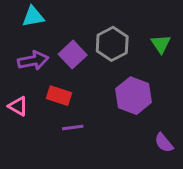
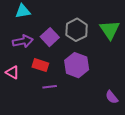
green triangle: (161, 44) -> (110, 30), size x1.5
purple hexagon: (133, 96) -> (77, 65), moved

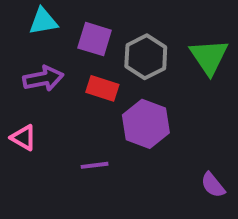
purple square: (50, 37) -> (95, 39), moved, turned -30
red rectangle: (40, 65) -> (102, 88), moved

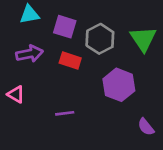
purple hexagon: (146, 124) -> (119, 85), moved

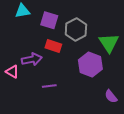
green triangle: (143, 39) -> (109, 43), moved
purple arrow: (30, 54) -> (32, 59), moved

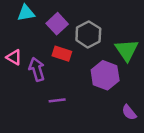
purple square: (49, 20) -> (57, 24), turned 30
purple arrow: (32, 59) -> (37, 69), turned -96
pink triangle: (12, 72) -> (14, 57), moved

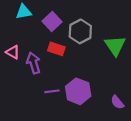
purple hexagon: (105, 75) -> (78, 91), moved

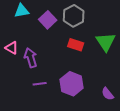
gray hexagon: (80, 31) -> (74, 16), moved
red rectangle: (56, 49) -> (76, 45), moved
purple line: (52, 91) -> (40, 84), moved

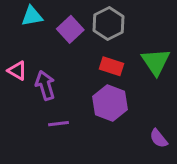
purple hexagon: (72, 84) -> (110, 103), moved

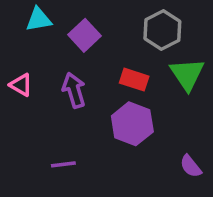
gray hexagon: (109, 24) -> (162, 30), moved
purple arrow: (45, 85) -> (74, 90), moved
purple line: (58, 124) -> (63, 164), moved

